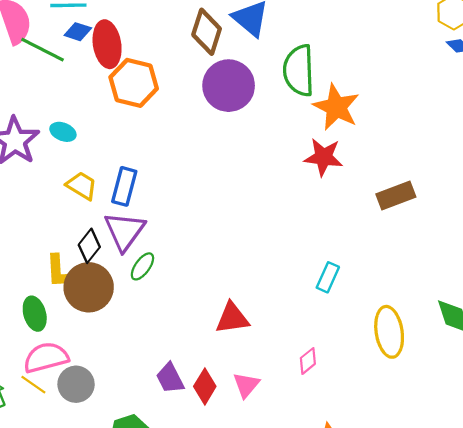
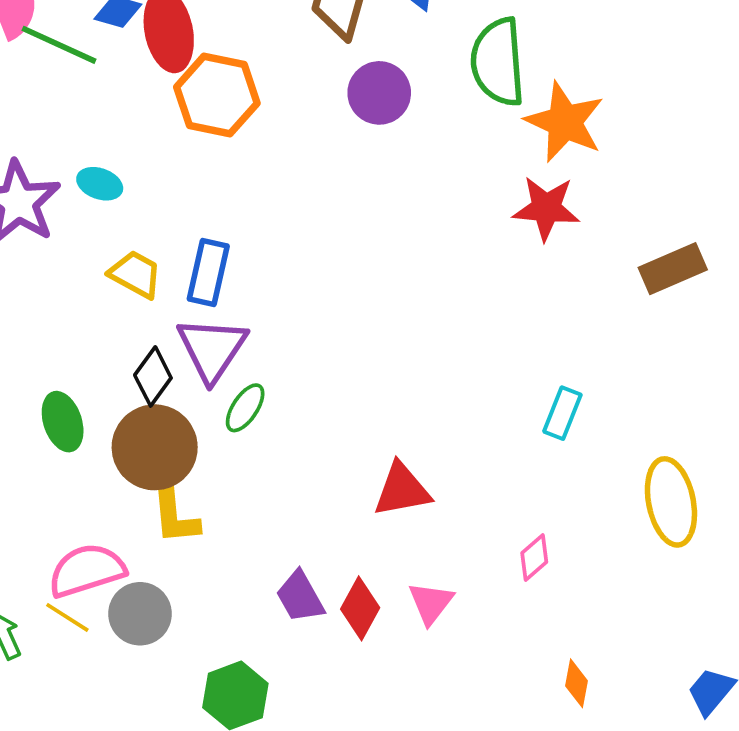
purple circle: (229, 86) -> (379, 93), size x0.7
yellow L-shape: (59, 272) -> (175, 516), moved
green ellipse: (35, 314) -> (63, 422), moved

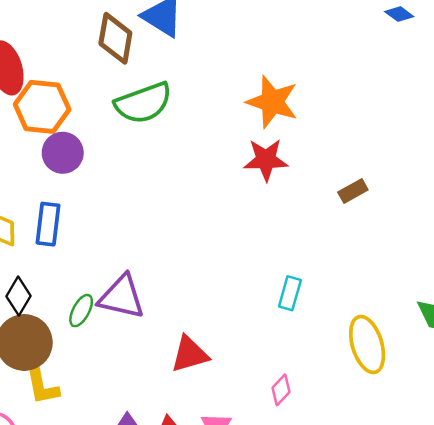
green semicircle: (498, 62) -> (143, 103), moved, turned -100
purple circle: (379, 93) -> (63, 153), moved
brown rectangle: (673, 269) -> (353, 191), size x0.7
purple triangle: (212, 349) -> (122, 297), moved, turned -45

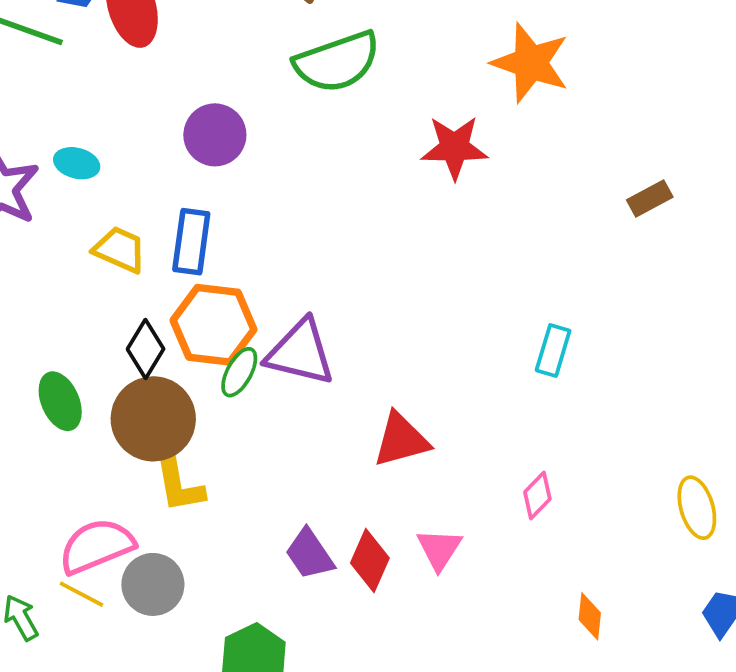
orange hexagon: (42, 107) -> (214, 325), moved
red star: (266, 160) -> (454, 148), moved
yellow ellipse: (367, 344) -> (697, 508), moved, size x0.7

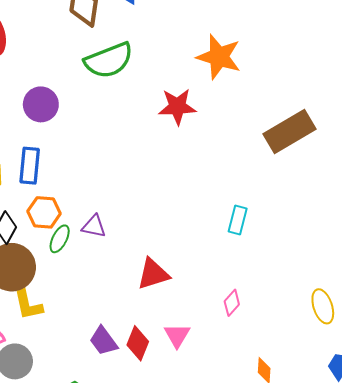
brown rectangle: (650, 198) -> (289, 131), size x2.0
orange hexagon: (214, 325) -> (44, 212), size x0.7
purple triangle: (300, 352) -> (94, 226), size x0.6

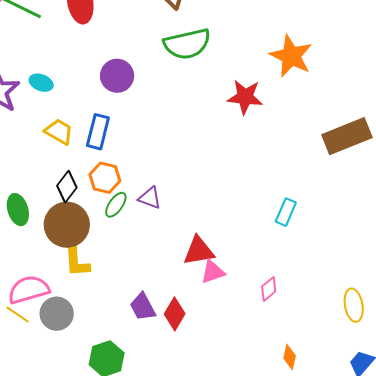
pink triangle: (177, 335) -> (213, 272), moved, turned 32

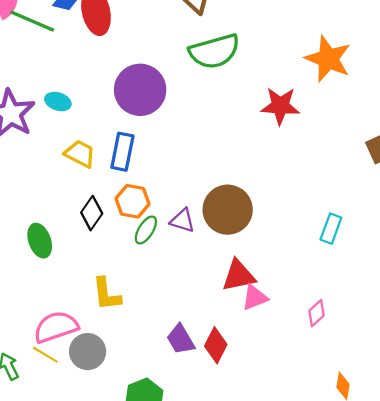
purple circle: (117, 76) -> (140, 90), size x1.4
brown circle: (67, 225) -> (228, 210), moved

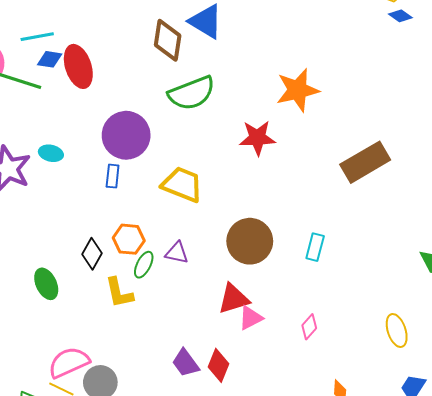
orange star: (328, 59) -> (298, 90), turned -30
blue rectangle: (122, 152) -> (113, 176), moved, size x0.7
yellow trapezoid: (80, 154) -> (182, 184), moved, size x1.4
brown circle: (228, 210) -> (250, 241), moved
yellow L-shape: (107, 294) -> (119, 293), moved

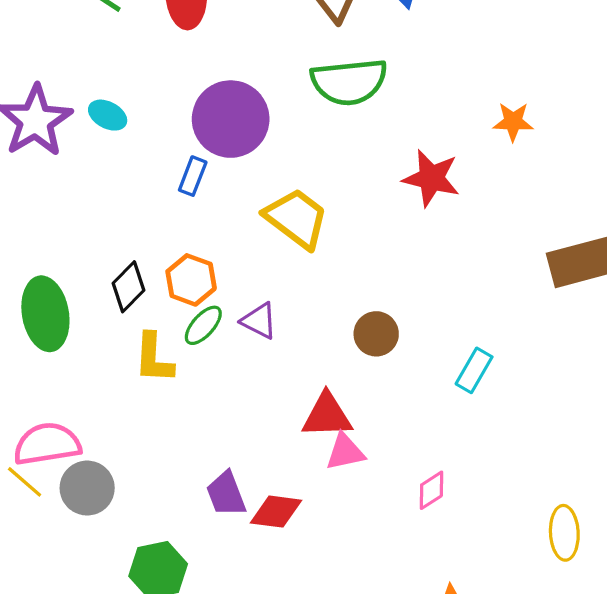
orange star: (298, 90) -> (513, 122), size x0.6
brown circle: (250, 241) -> (376, 334), size x0.6
green ellipse: (46, 284) -> (45, 314), size x1.4
red diamond: (219, 365) -> (276, 512), turned 60

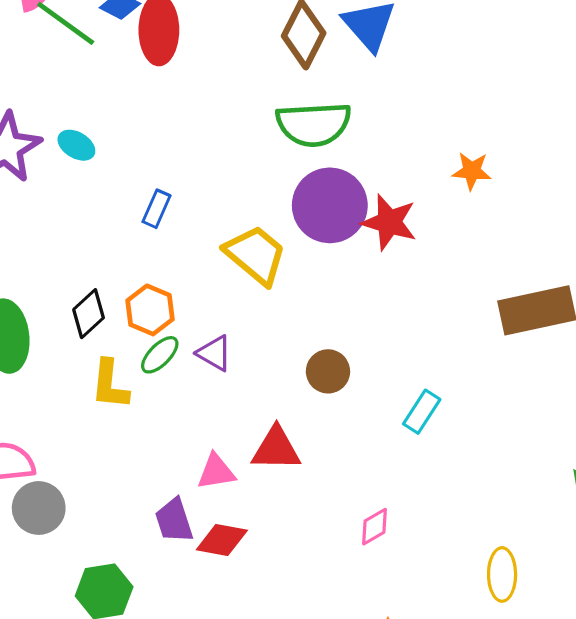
purple circle: (231, 119) -> (330, 205), moved
pink triangle: (345, 452) -> (216, 472), moved

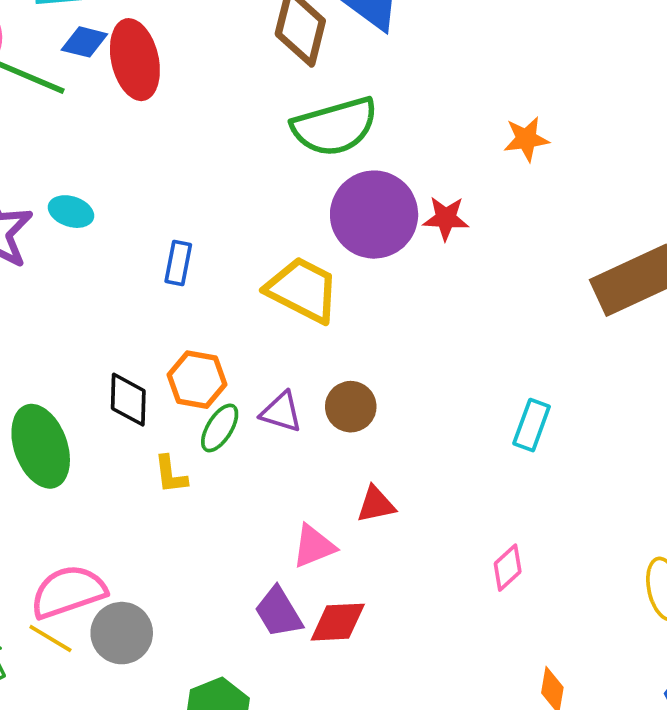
red star: (389, 222) -> (446, 218), size x0.7
black diamond: (89, 314) -> (128, 400), turned -33
brown circle: (328, 371) -> (351, 407), moved
yellow L-shape: (110, 384) -> (171, 475), size x0.7
red triangle: (276, 449) -> (376, 505), size x0.7

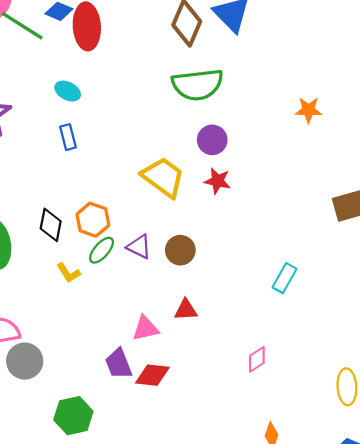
cyan ellipse: (71, 212) -> (68, 91), moved
purple circle: (374, 215) -> (212, 140), size x0.6
red star: (446, 218) -> (218, 181), moved
blue rectangle: (178, 263) -> (68, 137), moved, turned -35
yellow L-shape: (171, 475) -> (68, 273), turned -35

